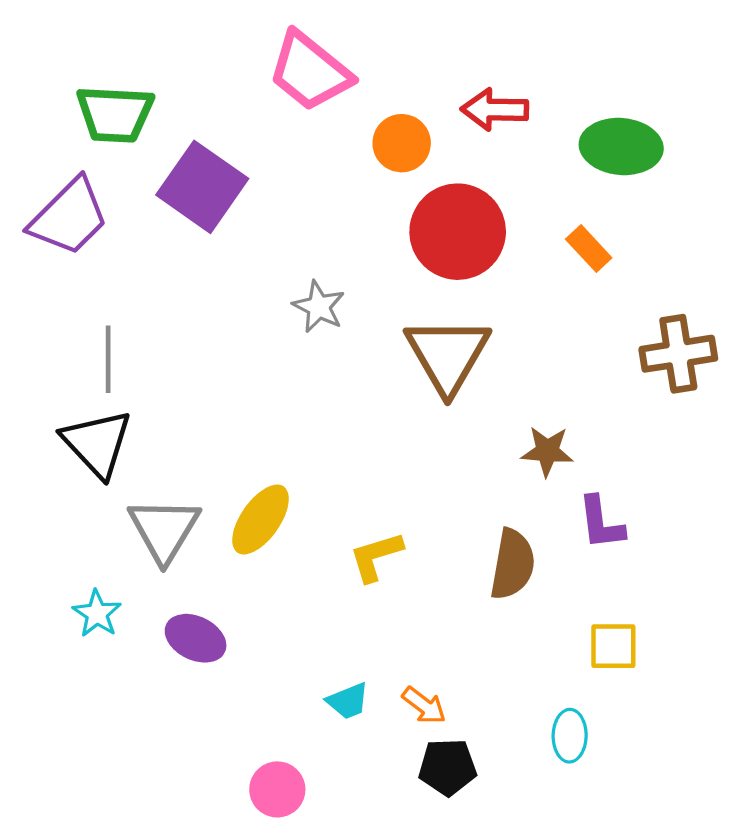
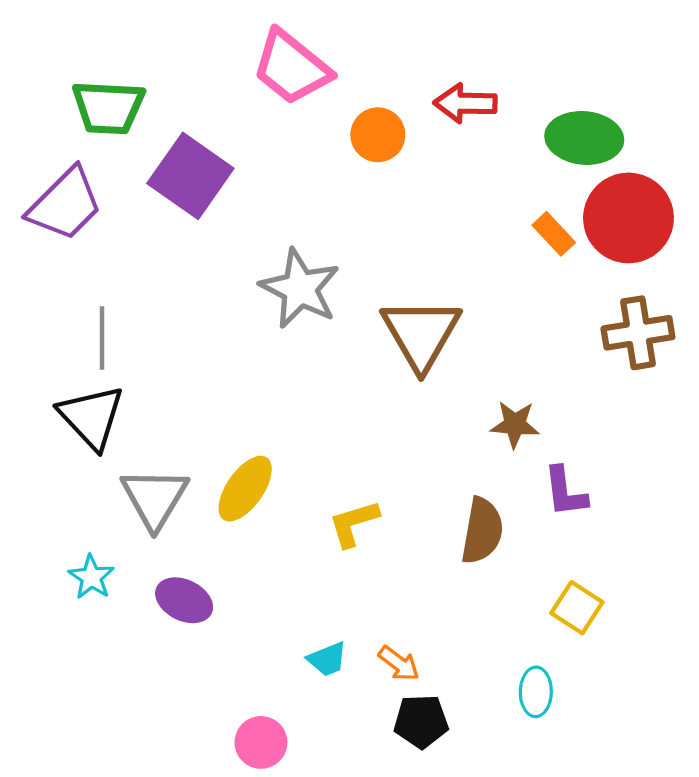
red circle: (458, 232) -> (628, 218), moved
gray star: (319, 307) -> (300, 289), size x1.6
yellow square: (613, 646) -> (577, 608), turned 33

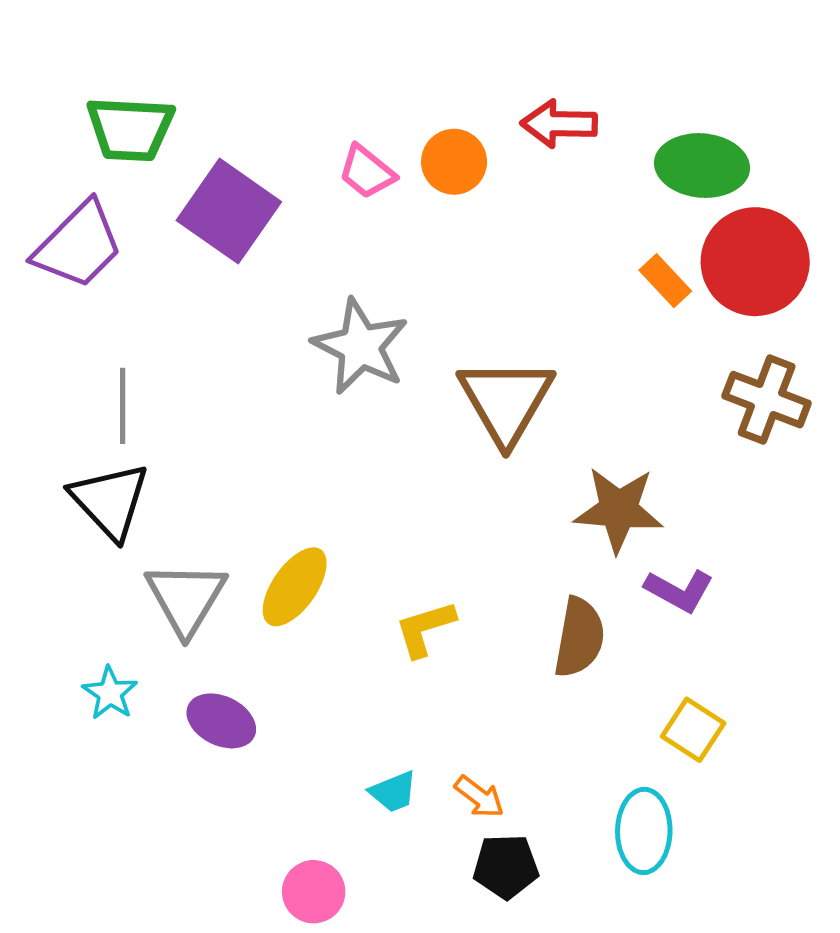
pink trapezoid: (291, 67) -> (367, 172), moved, size x0.6
brown cross: (638, 333) -> (767, 400), turned 30
brown star: (515, 424) -> (619, 510), size x1.5
purple L-shape: (565, 492) -> (679, 591), turned -54
cyan ellipse: (536, 692) -> (644, 831), size x1.4

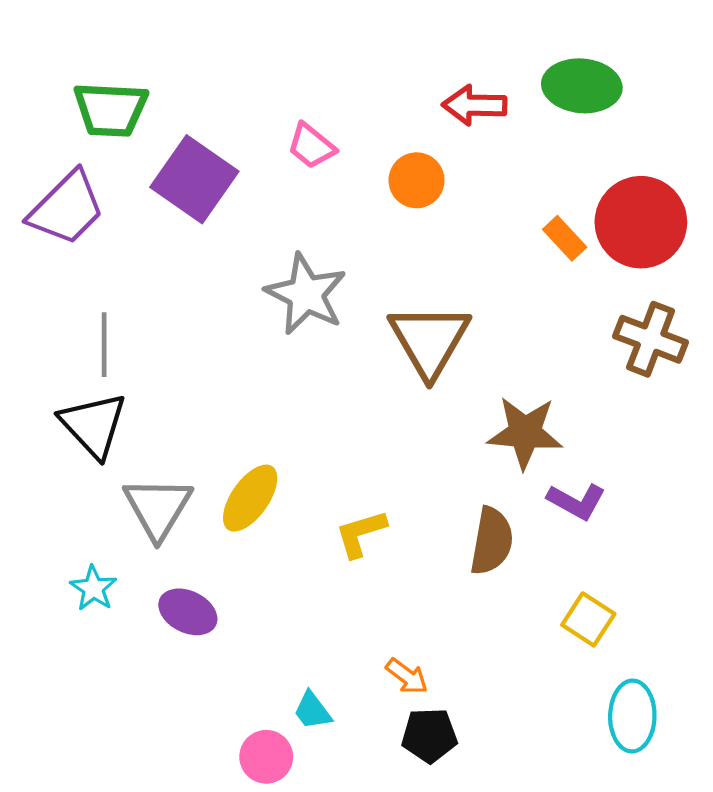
orange circle: (454, 162) -> (417, 180), moved
green ellipse: (702, 166) -> (582, 86), moved
cyan trapezoid: (393, 792) -> (312, 711), moved, turned 75
cyan ellipse: (644, 831) -> (632, 716), moved

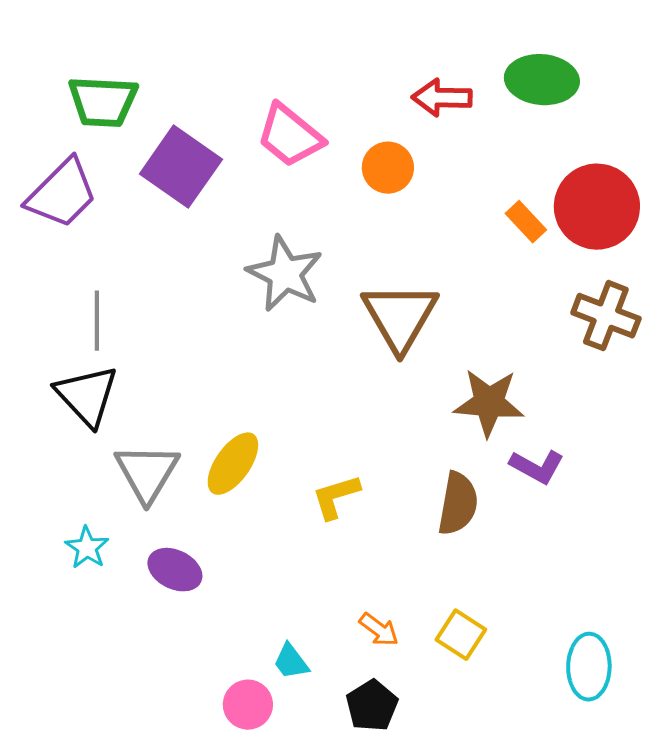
pink trapezoid: (311, 146) -> (290, 136), size x1.5
yellow square: (588, 619) -> (461, 635), moved
black pentagon: (429, 735) -> (372, 706), moved, turned -30

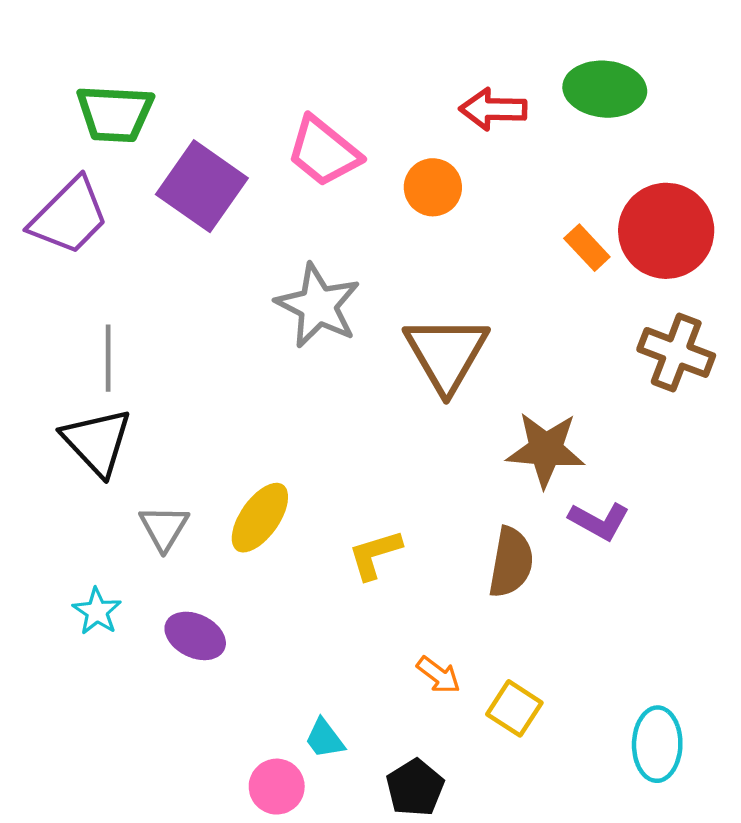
gray triangle: (147, 473) -> (164, 528), size x0.7
orange arrow: (379, 630) -> (438, 675), moved

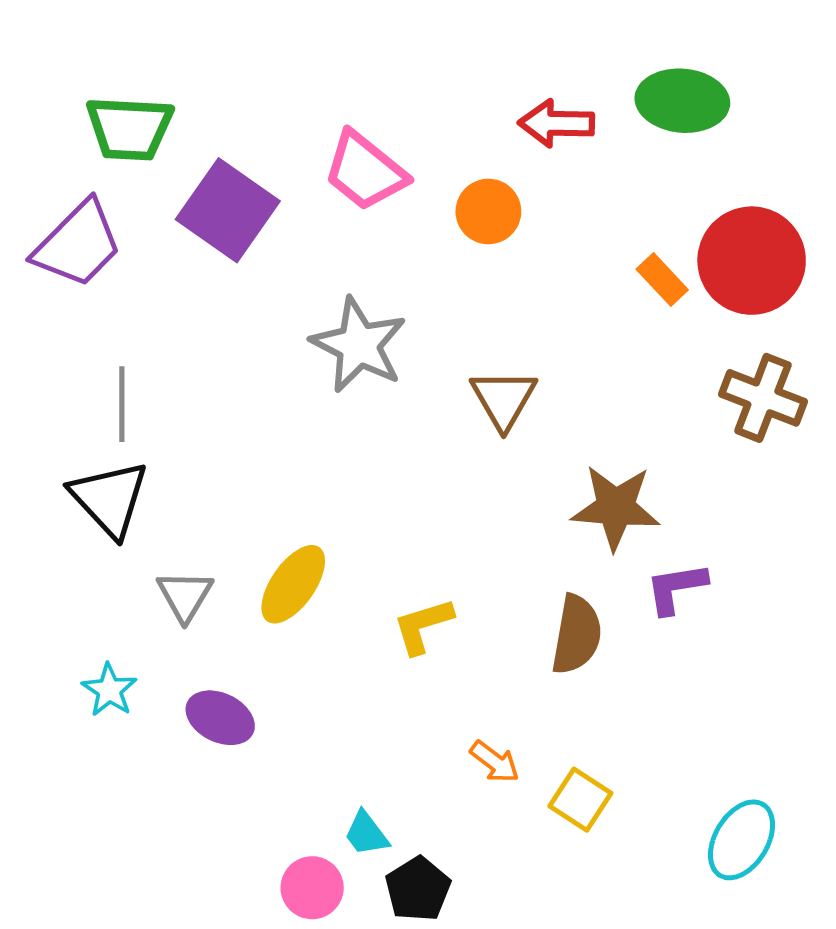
brown triangle: (446, 354) -> (504, 399), size x0.7
purple L-shape: (599, 521) -> (676, 588), turned 142
cyan ellipse: (657, 744) -> (742, 840), turned 30
black pentagon: (415, 788) -> (418, 889), moved

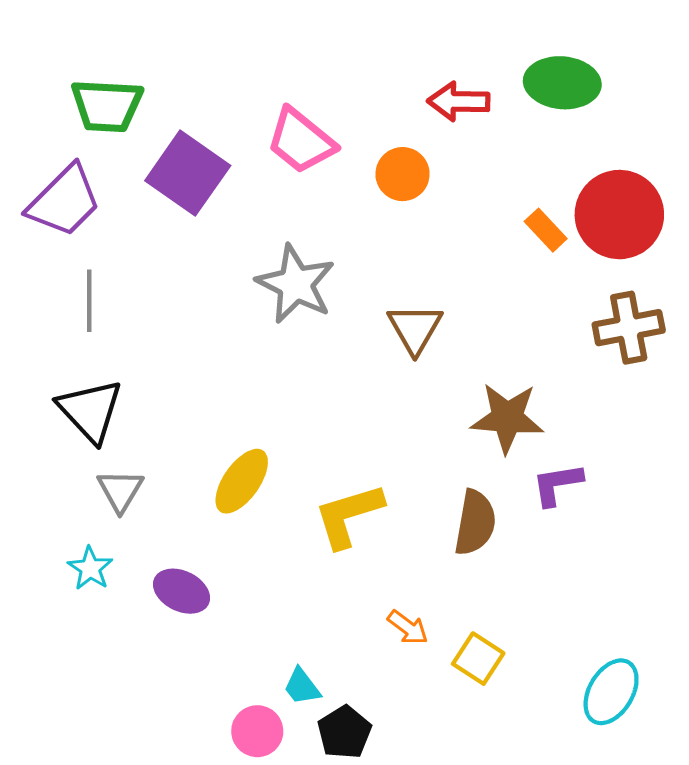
brown cross: (763, 398) -> (629, 328), turned -32
gray line: (122, 404) -> (89, 301), moved
gray triangle: (185, 596) -> (120, 490), moved
yellow L-shape: (423, 626) -> (349, 515), size x1.4

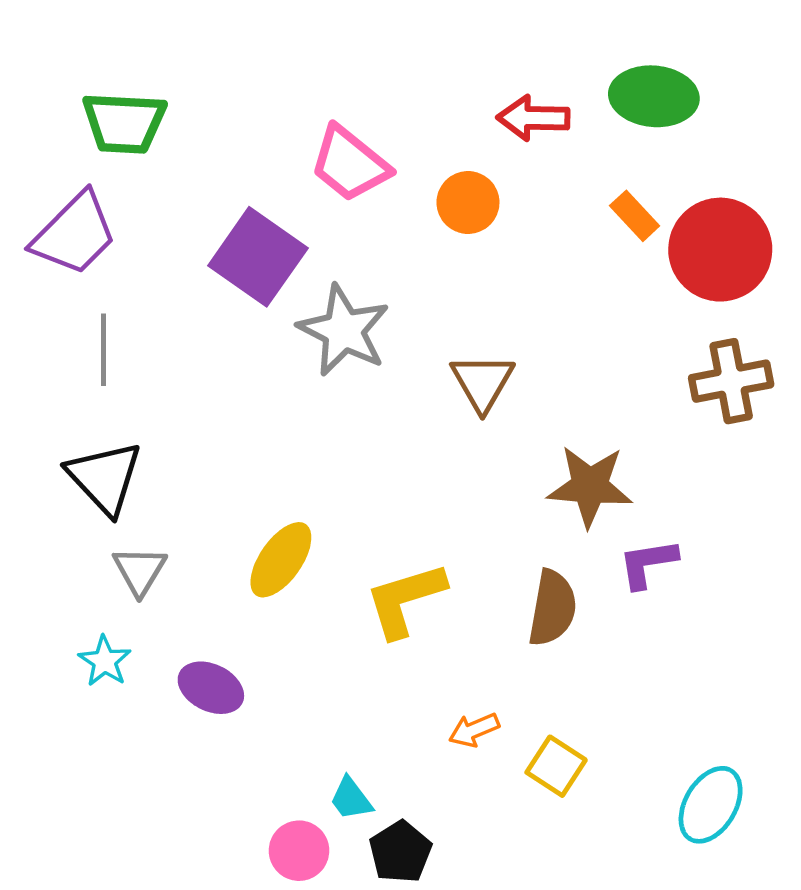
purple square: (188, 173) -> (258, 257), moved
orange rectangle: (546, 230) -> (635, 216), moved
orange arrow: (408, 627) -> (474, 730), turned 120

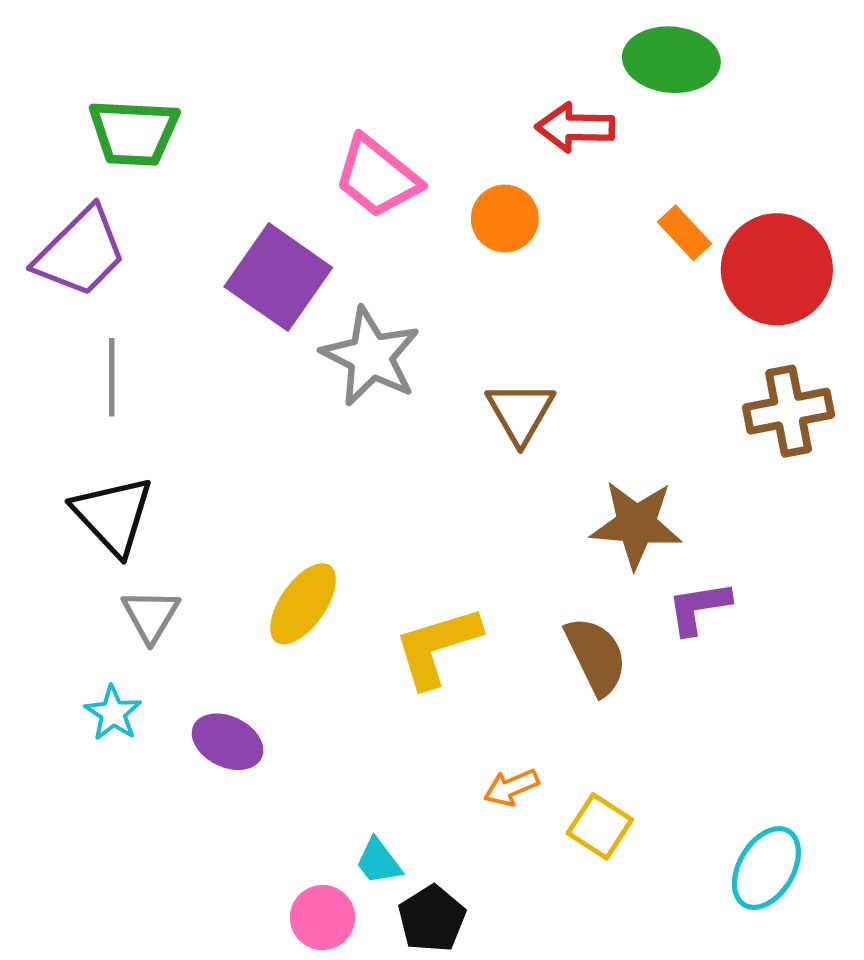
green ellipse: (654, 96) -> (671, 60), moved
brown semicircle: (552, 608) -> (596, 656), turned -36

